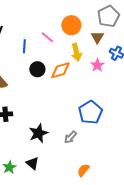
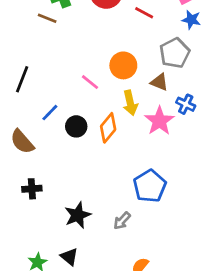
brown triangle: (97, 37) -> (159, 82), turned -40
blue line: (24, 46) -> (50, 113), moved, turned 40
pink star: (97, 65) -> (159, 121), size x1.5
orange diamond: (60, 70) -> (108, 128), turned -35

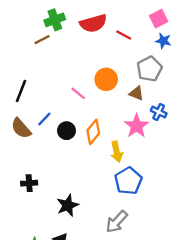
brown line: (47, 18) -> (42, 40), turned -49
yellow arrow: (130, 103) -> (117, 152), moved
brown semicircle: (22, 142) -> (21, 128), moved
gray arrow: (122, 221) -> (117, 222), moved, size x1.5

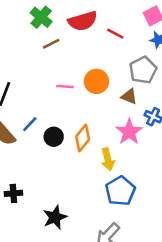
green cross: (55, 20) -> (41, 17), turned -30
brown line: (42, 40) -> (51, 44), moved
pink line: (78, 93) -> (65, 86), moved, turned -35

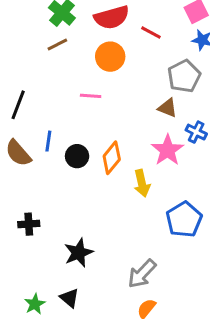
brown line: (51, 44) -> (57, 45), moved
orange circle: (96, 81) -> (110, 57), moved
blue line: (30, 124) -> (48, 141), turned -36
blue pentagon: (120, 191) -> (184, 220), moved

